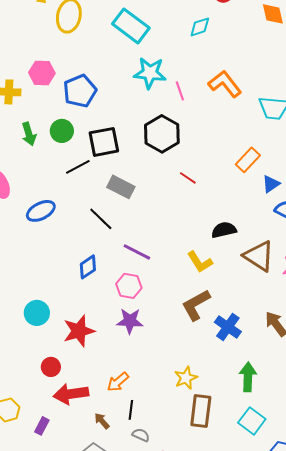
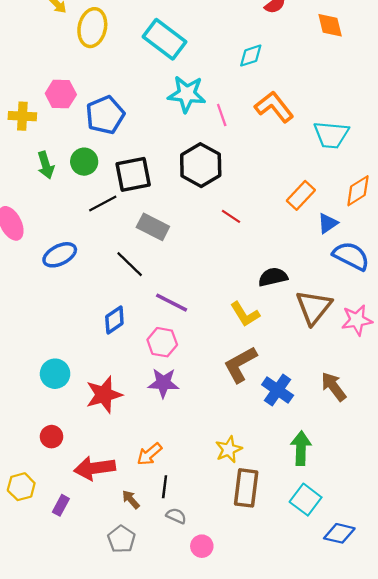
cyan diamond: (200, 27) -> (251, 56), moved
brown triangle: (259, 256) -> (314, 307), turned 36
red circle: (51, 367) -> (52, 437), moved

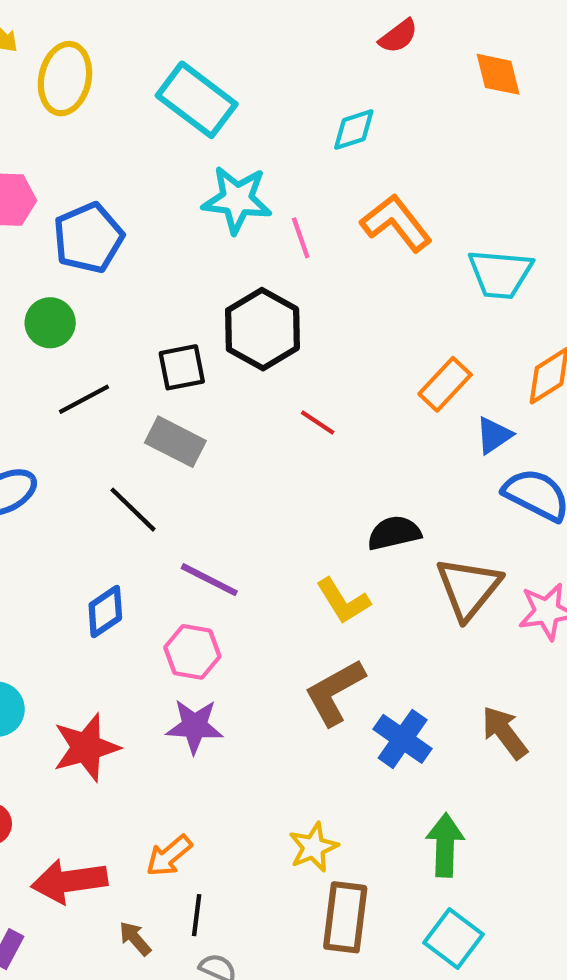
black square: (133, 174) -> (182, 367), moved, size x0.7

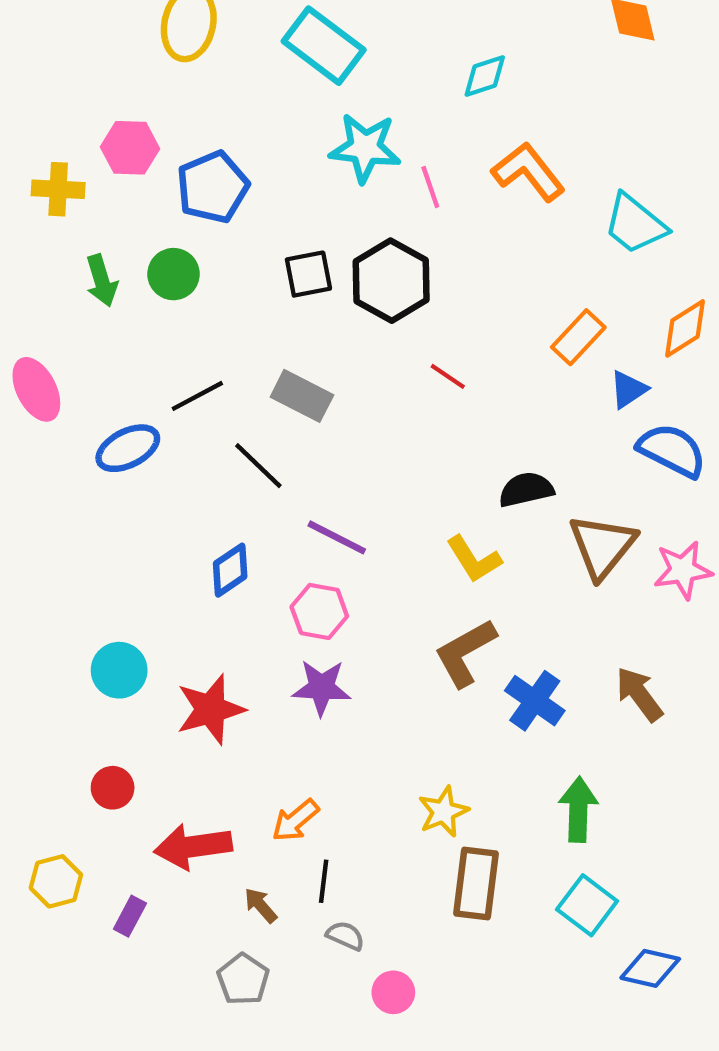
cyan trapezoid: (500, 274) -> (635, 224), turned 34
black square: (182, 367) -> (308, 274), moved
black line: (84, 399) -> (197, 396), moved

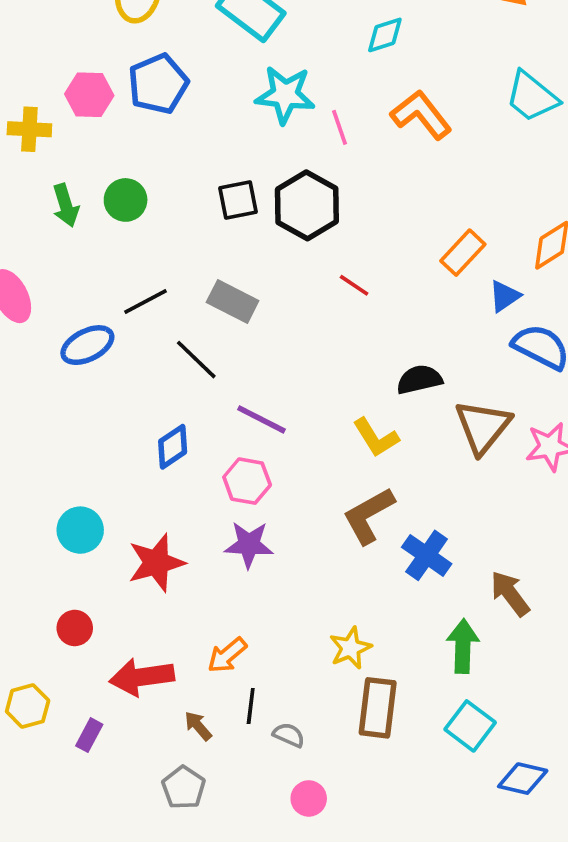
blue pentagon: (213, 187) -> (158, 84), moved
cyan trapezoid: (635, 224) -> (532, 97), moved
brown arrow: (639, 694) -> (510, 594), moved
gray semicircle: (345, 936) -> (289, 735), moved

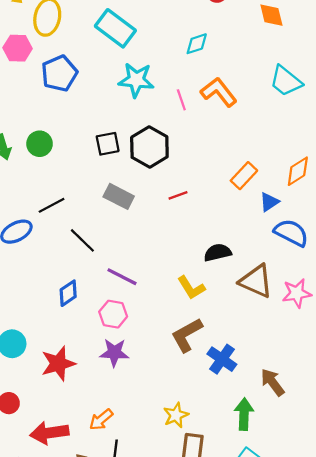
pink hexagon: (89, 95) -> (18, 48), moved
pink line: (340, 127) -> (181, 100), moved
red line: (354, 285) -> (178, 195), turned -54
gray rectangle: (233, 302) -> (119, 196), moved
brown triangle: (483, 427) -> (256, 281), turned -45

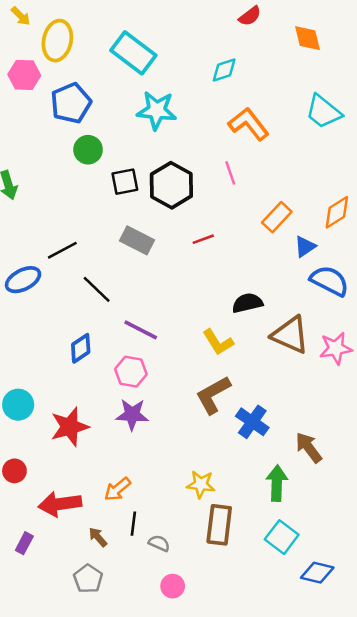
pink line: (181, 100) -> (230, 173), moved
green circle: (40, 144) -> (88, 150), moved
yellow star: (176, 415) -> (201, 484), turned 30

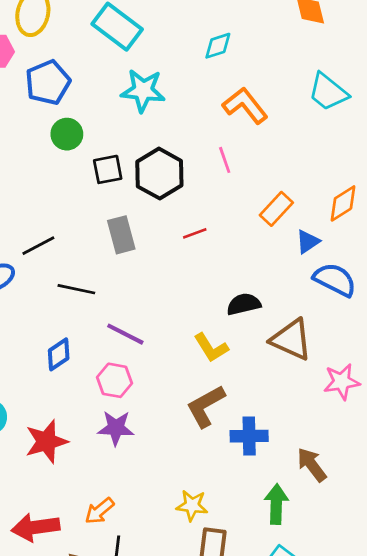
gray rectangle: (137, 240) -> (121, 235), turned 48
black line: (97, 289) -> (76, 289), turned -32
pink star: (336, 348) -> (342, 382), moved
blue cross: (252, 422) -> (249, 436), turned -36

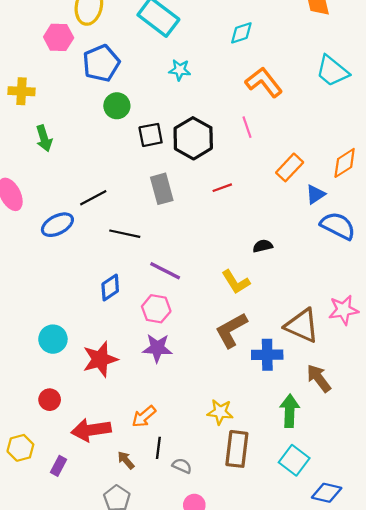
cyan star: (143, 91) -> (180, 70), size x0.6
black semicircle: (244, 304) -> (263, 246), size x0.7
brown triangle: (291, 339) -> (302, 326), moved

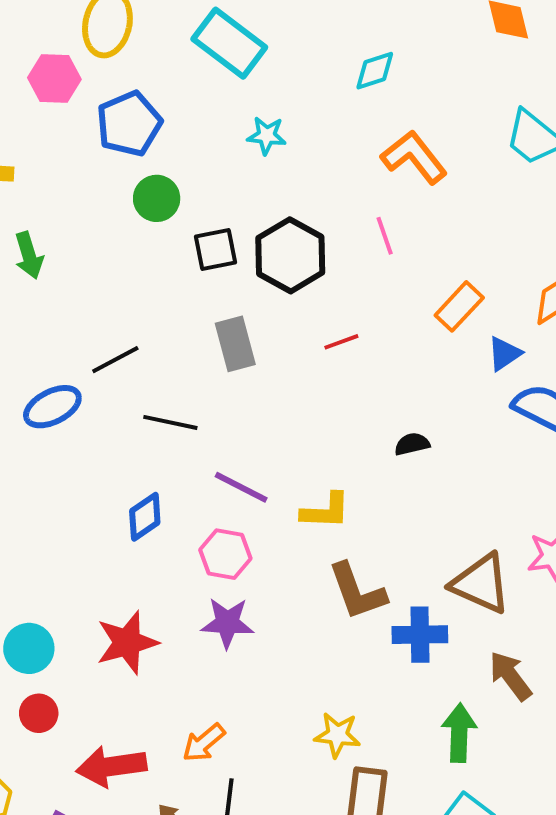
yellow L-shape: (236, 282) -> (326, 511), moved, turned -56
brown L-shape: (231, 330) -> (357, 591), turned -81
cyan circle: (53, 339) -> (29, 648), moved

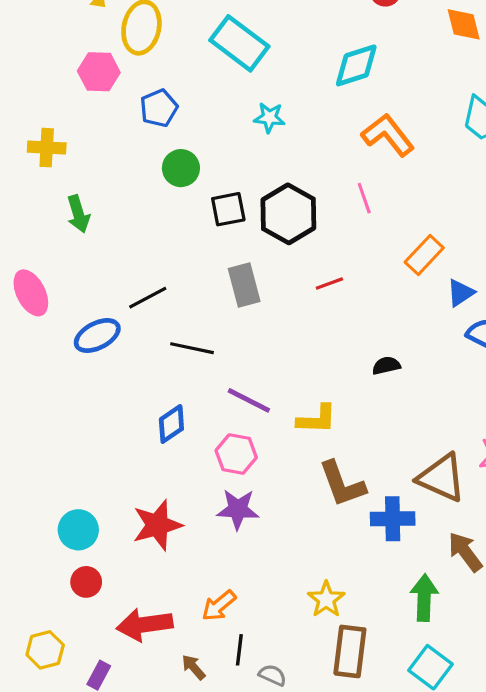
cyan diamond: (375, 71) -> (356, 65), size x1.4
blue pentagon: (129, 124) -> (159, 108), size x0.7
yellow star: (337, 735) -> (326, 599), turned 30

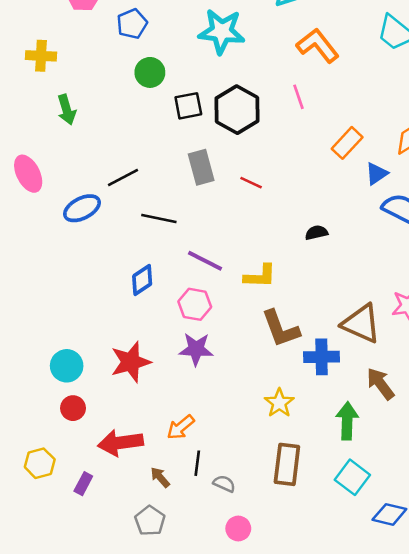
cyan star: (269, 118) -> (222, 31), size x1.8
red line: (329, 283) -> (251, 183), moved, turned 45
yellow star: (326, 599) -> (279, 403), moved

